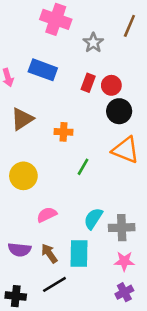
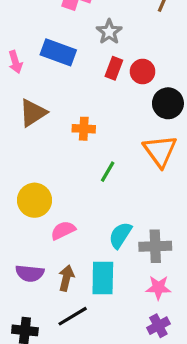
gray star: (93, 43) -> (109, 32), moved
black circle: (119, 111) -> (168, 103), moved
orange triangle: (126, 150) -> (160, 151), turned 32
yellow circle: (23, 176) -> (34, 200), moved
brown arrow: (49, 253) -> (66, 278), turned 48

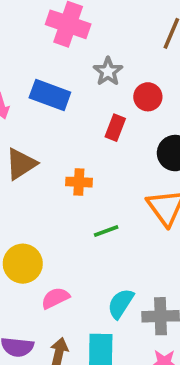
red rectangle: (114, 68) -> (115, 128), moved
red circle: (143, 72) -> (148, 97), moved
green line: (108, 172) -> (106, 231), turned 40

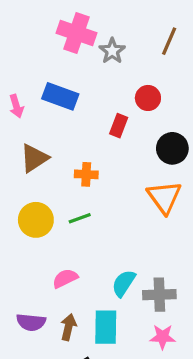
gray star: (108, 71) -> (112, 51), moved
green line: (106, 231) -> (80, 218), moved
yellow circle: (23, 264) -> (36, 220), moved

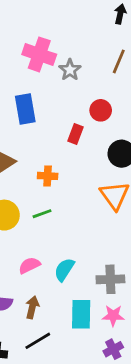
blue rectangle: (60, 96) -> (25, 109), turned 60
cyan semicircle: (124, 283) -> (64, 270), moved
cyan rectangle: (106, 327) -> (81, 314), moved

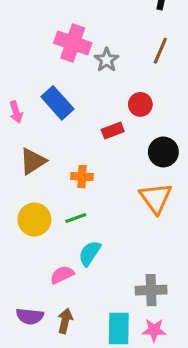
blue rectangle: (25, 109) -> (57, 103), turned -32
red rectangle: (76, 134) -> (113, 130), turned 48
cyan semicircle: (64, 270) -> (90, 253), moved

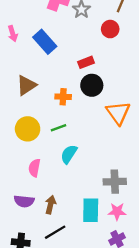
red circle: (140, 104) -> (110, 29), moved
pink arrow: (16, 112) -> (13, 34), moved
black circle: (163, 152) -> (92, 85), moved
pink semicircle: (62, 275) -> (34, 168), moved, turned -54

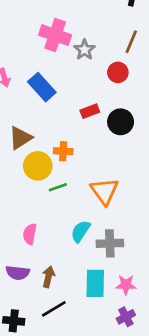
black circle: (92, 85) -> (121, 122), moved
orange triangle: (118, 113) -> (105, 191), moved
yellow circle: (28, 129) -> (38, 166), moved
cyan semicircle: (69, 154) -> (80, 231), moved
gray cross: (115, 182) -> (110, 243), moved

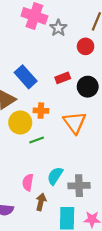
blue rectangle: (42, 87) -> (26, 77), moved
orange triangle: (105, 191) -> (75, 123), moved
pink semicircle: (30, 234) -> (28, 182), moved
brown arrow: (48, 277) -> (41, 202), moved

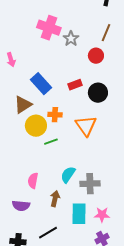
pink semicircle: (28, 182) -> (33, 181), moved

